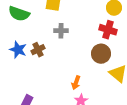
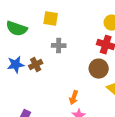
blue star: (18, 50) -> (16, 65), turned -30

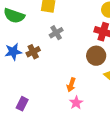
gray cross: (59, 46) -> (56, 33), turned -32

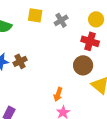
gray cross: (56, 33) -> (61, 20), moved

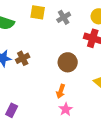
brown circle: (83, 65) -> (68, 62), moved

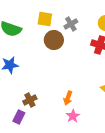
brown cross: (23, 58) -> (30, 100), moved
brown circle: (68, 62) -> (54, 40), moved

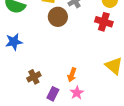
purple rectangle: (19, 117) -> (53, 94), moved

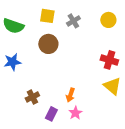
brown circle: (58, 17) -> (48, 44), moved
red cross: (104, 22) -> (109, 60), moved

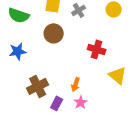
red cross: (109, 60) -> (97, 49), moved
brown cross: (32, 97) -> (38, 86), size x1.5

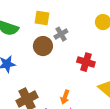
gray cross: (79, 10) -> (61, 34), moved

